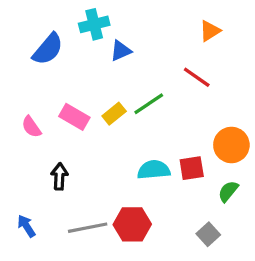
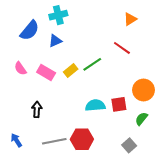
blue triangle: (121, 51) -> (55, 41), moved
pink semicircle: (31, 127) -> (20, 68), moved

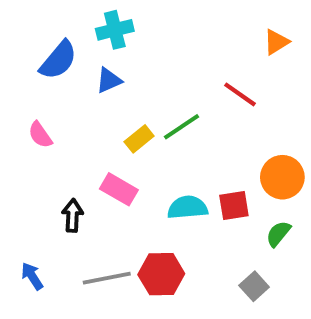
orange triangle: (130, 19) -> (276, 42), moved
pink rectangle: (46, 73) -> (119, 189), moved

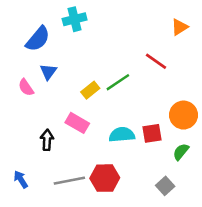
blue triangle: (109, 80) -> (48, 72), moved, turned -30

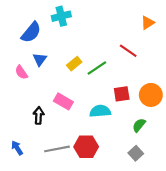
yellow rectangle: (90, 90) -> (74, 64), moved
red square: (152, 133) -> (122, 94), moved
green semicircle: (181, 152) -> (139, 125), moved

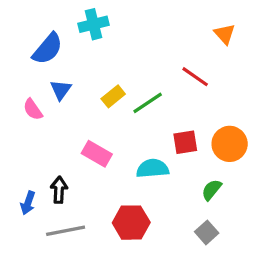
orange triangle: (148, 23) -> (225, 34), turned -40
black arrow: (39, 115) -> (59, 190), moved
blue arrow: (17, 148) -> (28, 203), moved, turned -128
gray line: (57, 149) -> (66, 231), moved

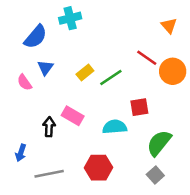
orange circle: (230, 144) -> (173, 71), moved
black arrow: (59, 190) -> (49, 127), moved
green semicircle: (212, 190) -> (159, 143), size x1.6

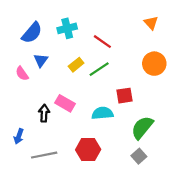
cyan cross: (70, 18) -> (67, 28), moved
red line: (147, 58) -> (102, 42), moved

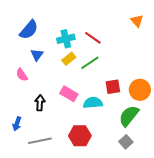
cyan cross: (67, 28) -> (66, 39), moved
orange circle: (154, 64) -> (140, 90), moved
pink semicircle: (22, 74) -> (22, 75), moved
pink rectangle: (65, 103) -> (69, 94), moved

